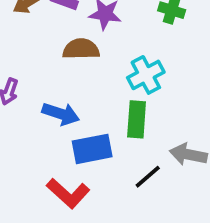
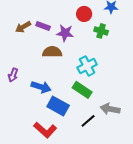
green rectangle: (137, 119) -> (82, 90), turned -60
blue rectangle: (92, 149) -> (58, 106), turned 40

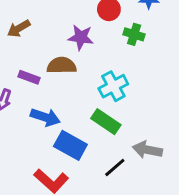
purple rectangle: (43, 26) -> (29, 77), moved

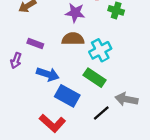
brown semicircle: (62, 65) -> (73, 39), moved

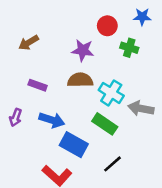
cyan cross: (100, 50) -> (111, 93), turned -30
purple arrow: (16, 61) -> (16, 117), moved
gray arrow: (126, 99) -> (141, 108), moved

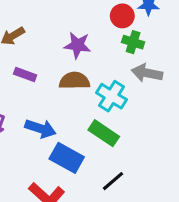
red circle: (107, 26) -> (122, 16), moved
purple rectangle: (38, 85) -> (25, 75), moved
gray arrow: (141, 108) -> (147, 73), moved

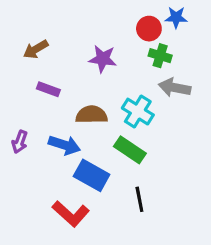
brown semicircle: (74, 81) -> (92, 115), moved
black line: (113, 181) -> (139, 199), turned -60

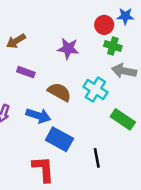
brown semicircle: (92, 115) -> (59, 92), turned 30
green rectangle: (130, 150) -> (123, 119), moved
red L-shape: (71, 214) -> (43, 169), turned -136

